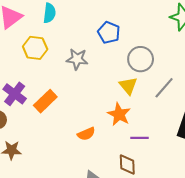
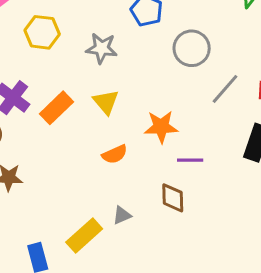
yellow triangle: (128, 86) -> (106, 102), moved
orange star: (119, 114) -> (161, 127), turned -30

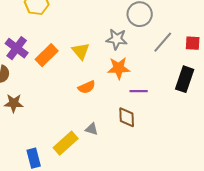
gray star: (102, 48) -> (117, 39), moved
gray triangle: (122, 215) -> (92, 129), turned 40

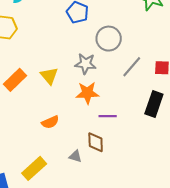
orange semicircle: (87, 87) -> (50, 122), moved
gray triangle: (92, 129) -> (75, 156), moved

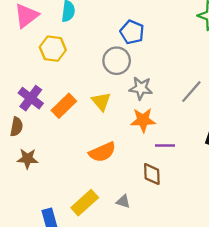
gray circle: (109, 39) -> (117, 61), moved
orange semicircle: (50, 122) -> (102, 152), size x1.4
gray triangle: (75, 156) -> (123, 202), moved

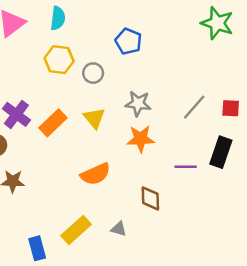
yellow hexagon: (53, 49) -> (59, 60), moved
gray circle: (117, 61) -> (93, 73), moved, size x0.7
purple line: (165, 145) -> (186, 167), moved

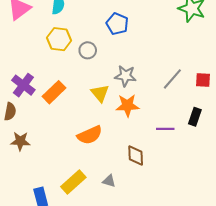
yellow triangle: (94, 118) -> (100, 93), moved
black rectangle: (221, 152) -> (195, 117), size x0.7

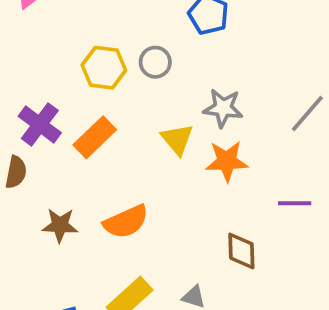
yellow hexagon: (59, 39) -> (104, 68), moved
orange semicircle: (90, 135) -> (126, 222), moved
brown star: (20, 141) -> (60, 225), moved

